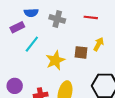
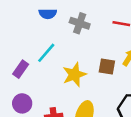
purple rectangle: (17, 27) -> (21, 69), moved, turned -32

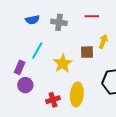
purple circle: (22, 103) -> (25, 85), moved

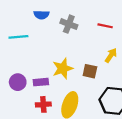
cyan line: (37, 51) -> (18, 37), moved, turned 42
brown square: (87, 52) -> (90, 71), moved
purple rectangle: (20, 67) -> (41, 82), moved, turned 48

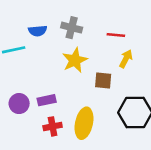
blue semicircle: (41, 15) -> (38, 31), moved
red line: (105, 26) -> (116, 35), moved
yellow star: (63, 68) -> (75, 60), moved

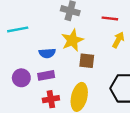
blue semicircle: (38, 31) -> (47, 53), moved
brown square: (103, 80) -> (87, 61), moved

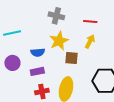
yellow arrow: (118, 40) -> (90, 41), moved
purple circle: (21, 78) -> (12, 63), moved

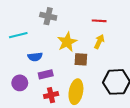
gray cross: (56, 16) -> (48, 16), moved
blue semicircle: (38, 52) -> (35, 57), moved
purple circle: (12, 63) -> (20, 83), moved

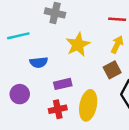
brown square: (81, 59) -> (112, 70), moved, turned -32
purple rectangle: (46, 74) -> (63, 84), moved

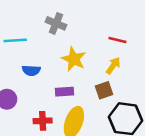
yellow star: (78, 45) -> (74, 59), turned -30
purple rectangle: (63, 84) -> (64, 92), moved

